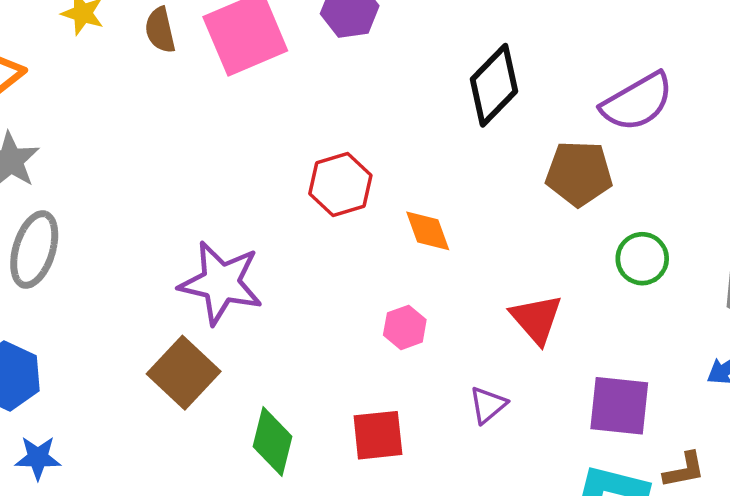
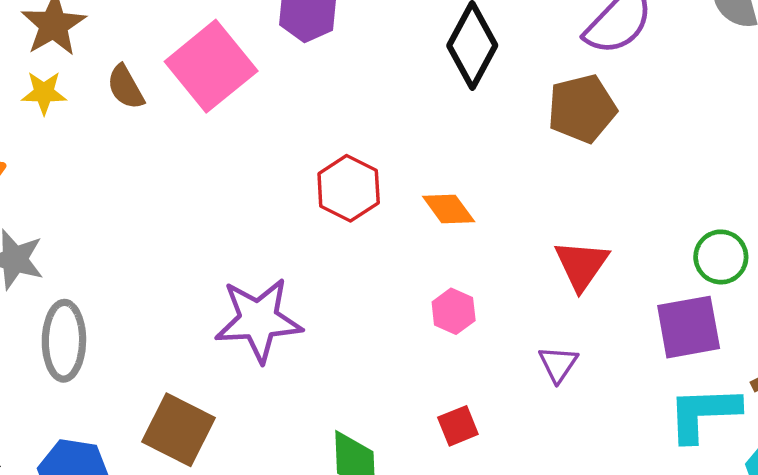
green circle: (642, 259) -> (721, 257), moved
red triangle: (536, 319) -> (581, 265), turned 32
brown square: (184, 373) -> (179, 430), moved
red square: (378, 435) -> (458, 426), size x0.7

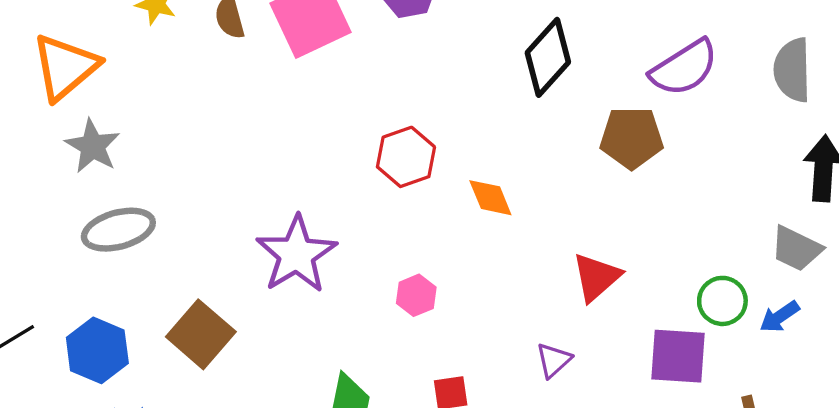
pink hexagon: (454, 311) -> (416, 295), moved
purple star: (258, 320) -> (296, 254), turned 30
gray ellipse: (64, 341) -> (118, 230), turned 60

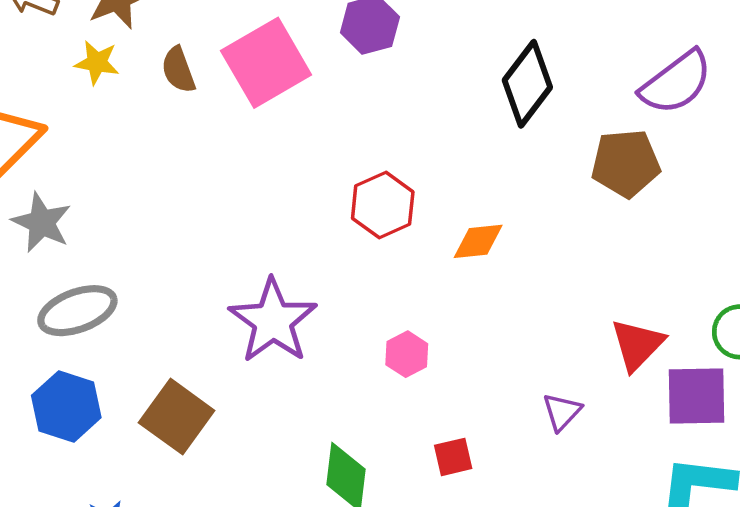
orange diamond: (490, 198) -> (478, 241), turned -69
red triangle: (596, 277) -> (637, 345), moved
blue hexagon: (97, 350) -> (66, 406), moved

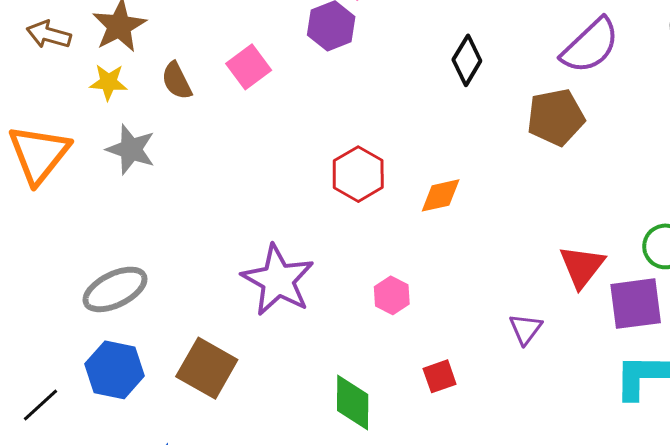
pink square: (266, 63) -> (249, 67), size x0.6
black diamond: (527, 84) -> (467, 60), size x0.7
gray star: (42, 222) -> (131, 149), moved

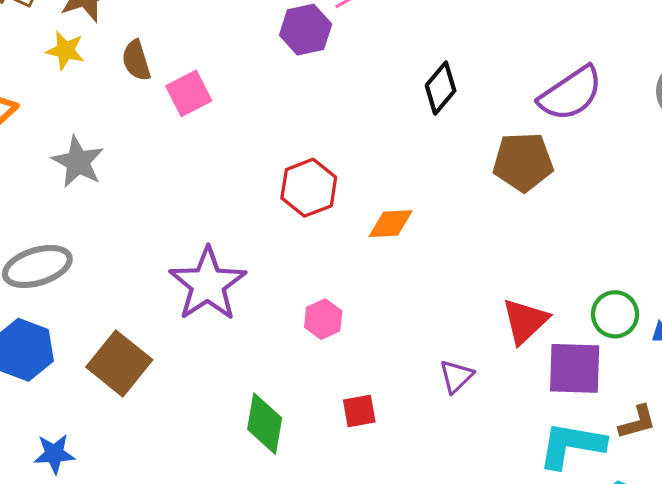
pink square: (249, 67) -> (189, 93), moved
gray star: (131, 149) -> (78, 162), moved

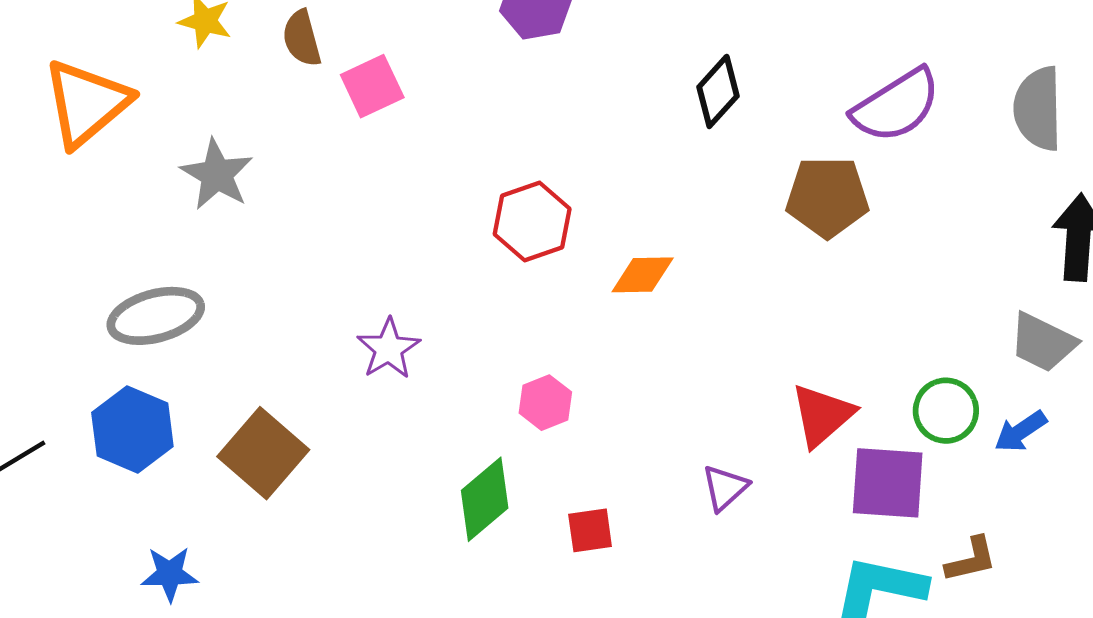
purple star: (208, 284) -> (389, 349), size x0.6
green diamond: (265, 424) -> (485, 499), moved, turned 38

